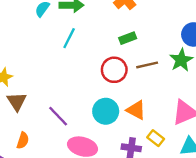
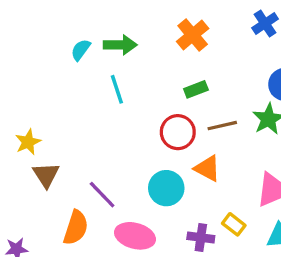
cyan line: (69, 38) -> (117, 89), turned -45
orange triangle: (136, 110) -> (207, 168), moved
orange semicircle: (23, 140) -> (76, 228), moved, size x1.5

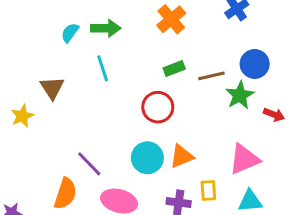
brown line: (222, 126) -> (211, 76), moved
orange triangle: (207, 168) -> (182, 156), moved, turned -50
brown triangle: (46, 175) -> (52, 88), moved
yellow rectangle: (234, 224) -> (208, 191), turned 48

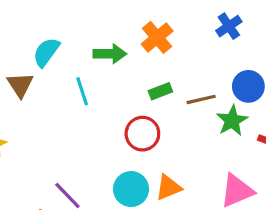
green arrow: (106, 28) -> (110, 54), moved
cyan semicircle: (70, 33) -> (46, 52), size x1.4
brown triangle: (52, 88) -> (20, 85), moved

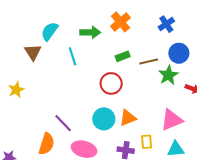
blue cross: (229, 26) -> (166, 24), moved

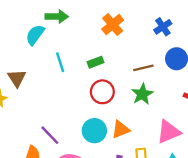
green arrow: (90, 32) -> (57, 17), moved
brown triangle: (33, 52) -> (17, 78), moved
green rectangle: (123, 56) -> (96, 62), moved
green star: (168, 75) -> (142, 94), moved

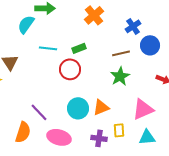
blue cross: (163, 27) -> (133, 26), moved
cyan line: (60, 62) -> (48, 48), turned -66
red circle: (102, 92) -> (70, 69), moved

